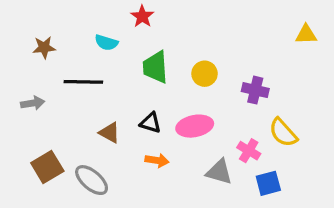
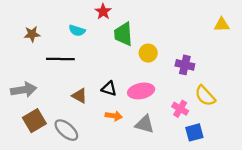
green trapezoid: (155, 67) -> (123, 34), moved
gray arrow: (33, 103) -> (24, 90), moved, size x1.5
gray triangle: (219, 172) -> (145, 124), moved

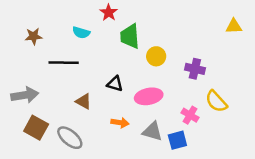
black triangle: (109, 89) -> (115, 84), moved
brown square: (34, 121) -> (36, 128), turned -30
blue square: (194, 132) -> (177, 140), moved

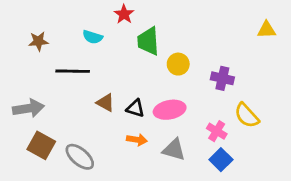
black triangle: (115, 84) -> (135, 108), moved
brown triangle: (84, 101) -> (105, 103), moved
blue square: (177, 140) -> (221, 160), moved, turned -30

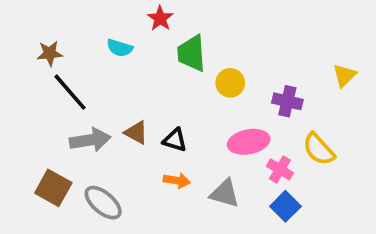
yellow triangle: (267, 30) -> (344, 75), moved, turned -42
black line: (73, 71) -> (70, 92), moved, turned 48
gray arrow: (28, 108) -> (90, 140), moved
pink ellipse: (170, 110) -> (249, 142), moved

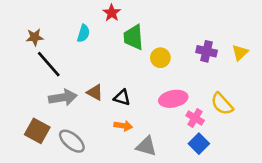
cyan semicircle: (120, 48) -> (83, 33), turned -90
purple cross: (287, 101) -> (207, 51), moved
gray triangle: (225, 193) -> (146, 146), moved

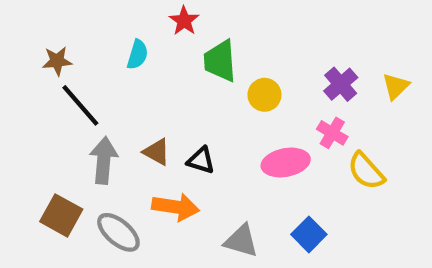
purple cross: (207, 51) -> (341, 84), turned 36
gray arrow: (63, 98) -> (104, 160), turned -76
pink cross: (195, 118) -> (332, 133), moved
orange arrow: (123, 126) -> (176, 207), moved, size x1.5
blue square: (199, 144) -> (309, 234), moved

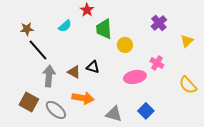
cyan semicircle: (138, 55) -> (65, 26), turned 32
purple cross: (341, 84) -> (159, 23), moved
black triangle: (201, 160) -> (93, 67), moved
yellow semicircle: (366, 171) -> (188, 85), moved

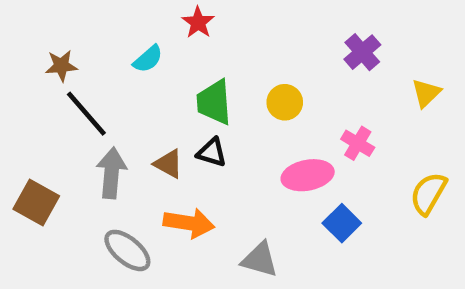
green trapezoid: (104, 29) -> (214, 102), moved
yellow semicircle: (188, 85) -> (428, 193), turned 72
brown square: (29, 102) -> (36, 203), moved
blue square: (146, 111) -> (342, 223), moved

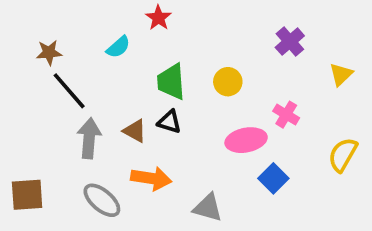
brown square: (36, 203) -> (27, 195), moved, turned -33

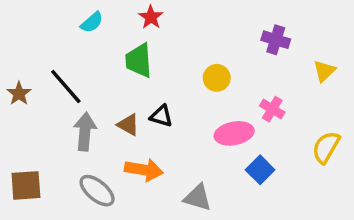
purple cross: (290, 42) -> (276, 40), turned -32
cyan semicircle: (118, 47) -> (92, 22), moved
brown star: (49, 52) -> (19, 93), moved, turned -30
green trapezoid: (171, 82) -> (139, 61), moved

